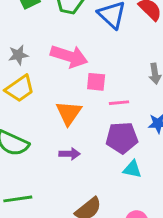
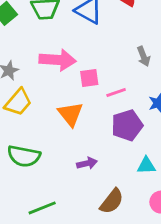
purple arrow: (70, 154) -> (87, 163), moved
cyan triangle: (132, 169) -> (146, 165), moved

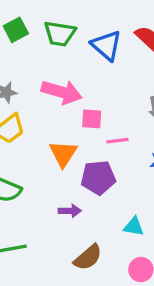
purple pentagon: (127, 125) -> (98, 178), moved

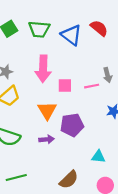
pink arrow: (62, 92) -> (43, 69), turned 80
pink line: (117, 141) -> (92, 86), moved
purple arrow: (70, 211) -> (47, 139), moved

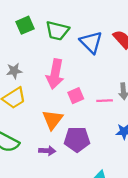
pink square: (65, 85) -> (76, 96), turned -32

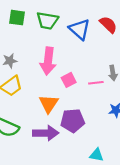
green square: (25, 25) -> (17, 18), turned 35
purple arrow: (47, 151) -> (46, 133), size x1.6

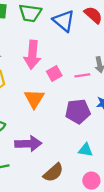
purple pentagon: (73, 121) -> (78, 111), moved
purple arrow: (46, 133) -> (28, 144), moved

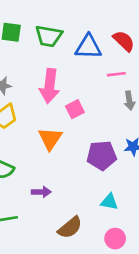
blue triangle: (64, 21) -> (88, 47), turned -40
pink line: (82, 75) -> (116, 74), moved
purple arrow: (28, 144) -> (41, 192), size x0.6

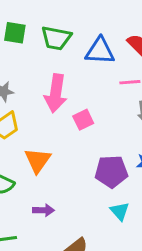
orange triangle: (50, 139) -> (38, 160), moved
cyan triangle: (109, 202) -> (120, 211), moved, turned 36

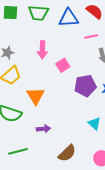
pink arrow: (56, 93) -> (42, 50), size x0.7
purple pentagon: (111, 172) -> (85, 86), moved

